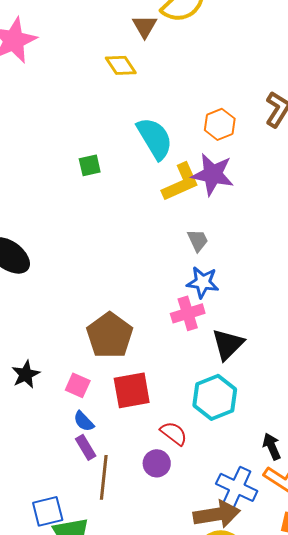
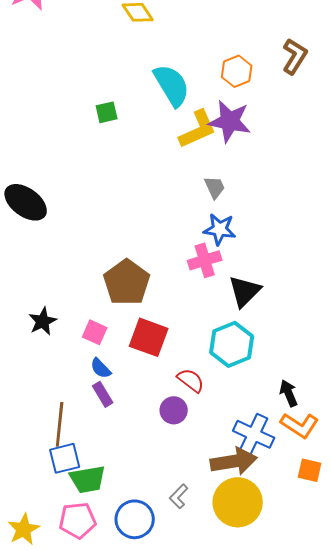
red square: (132, 390) -> (149, 337), turned 30
brown line: (104, 477) -> (60, 424), moved

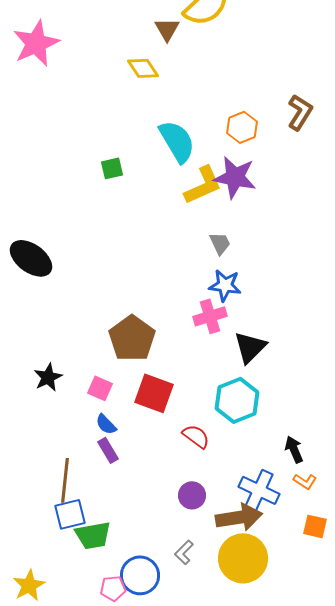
purple circle: (174, 410) -> (192, 495), moved
orange L-shape: (300, 425) -> (305, 481), size x0.6
pink pentagon: (78, 520) -> (113, 588), moved, size x0.7

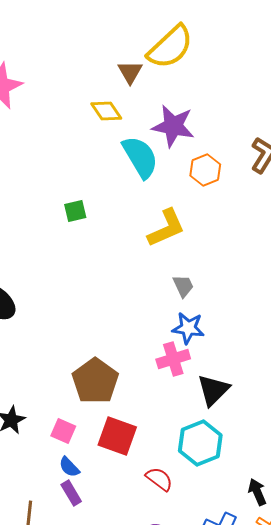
cyan semicircle: (177, 141) -> (140, 157), moved
purple star: (235, 177) -> (173, 126), moved

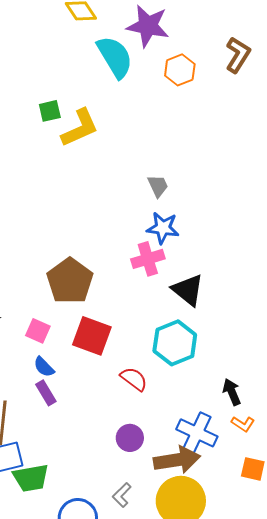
yellow L-shape: (166, 228) -> (80, 128), moved
black triangle: (213, 390) -> (188, 290), turned -36

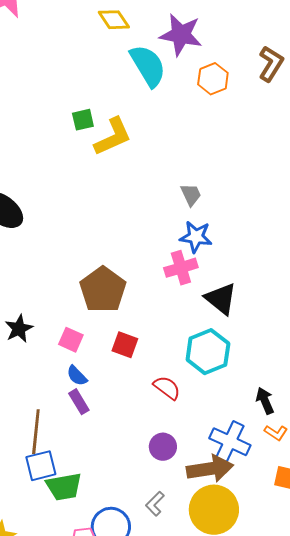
red square: (92, 336) -> (125, 345), size x0.7

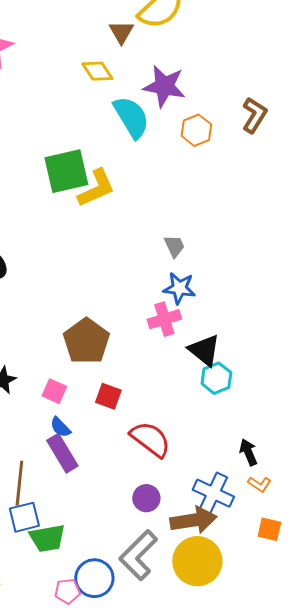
green square: (83, 120) -> (66, 171), size x2.0
cyan hexagon: (208, 352) -> (216, 378), moved, size x0.7
red semicircle: (167, 388) -> (150, 439), size x1.5
purple rectangle: (79, 402) -> (62, 453), size x1.5
gray L-shape: (155, 504) -> (138, 555), size x2.0

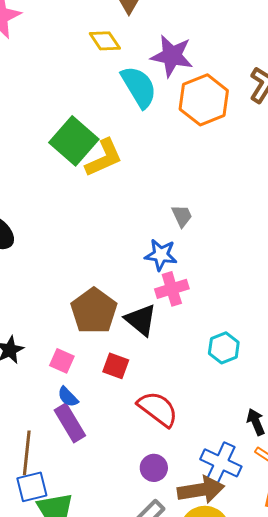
orange hexagon: (196, 130) -> (204, 100), size x1.6
green square: (66, 171) -> (74, 141), turned -36
blue star: (179, 288) -> (161, 255), moved
black triangle: (204, 350) -> (141, 320), moved

